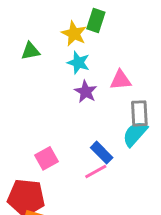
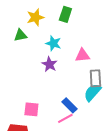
yellow star: (74, 34) -> (35, 17), moved, turned 30
purple star: (86, 92) -> (49, 64), moved
pink square: (46, 158) -> (31, 109), turned 35

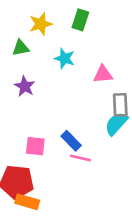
purple star: (49, 64) -> (25, 86), moved
blue rectangle: (69, 105) -> (71, 141), moved
pink line: (65, 118) -> (80, 158), turned 42

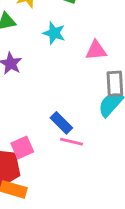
pink square: (35, 146) -> (22, 147), moved, turned -30

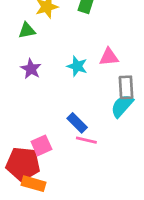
cyan star: (54, 33) -> (77, 66), moved

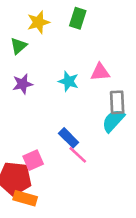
green triangle: (27, 31) -> (19, 46), turned -30
purple star: (31, 69) -> (23, 84), turned 30
pink line: (86, 140) -> (78, 155), turned 30

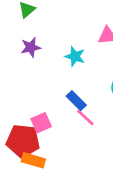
cyan star: (69, 81) -> (75, 56), moved

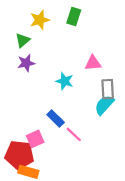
purple star: (31, 47) -> (26, 63), moved
blue rectangle: (76, 101) -> (56, 119), moved

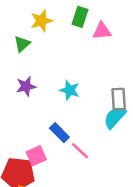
purple star: (26, 63) -> (26, 86), moved
pink triangle: (93, 63) -> (102, 31), moved

